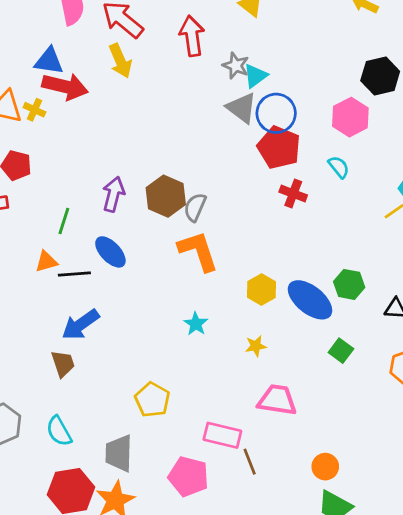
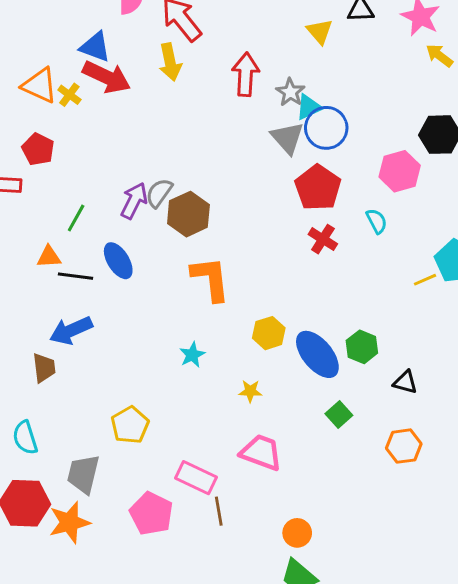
red arrow: (192, 36) -> (246, 74), moved
blue circle: (276, 113) -> (326, 128), moved
gray semicircle: (195, 207) -> (159, 193), moved

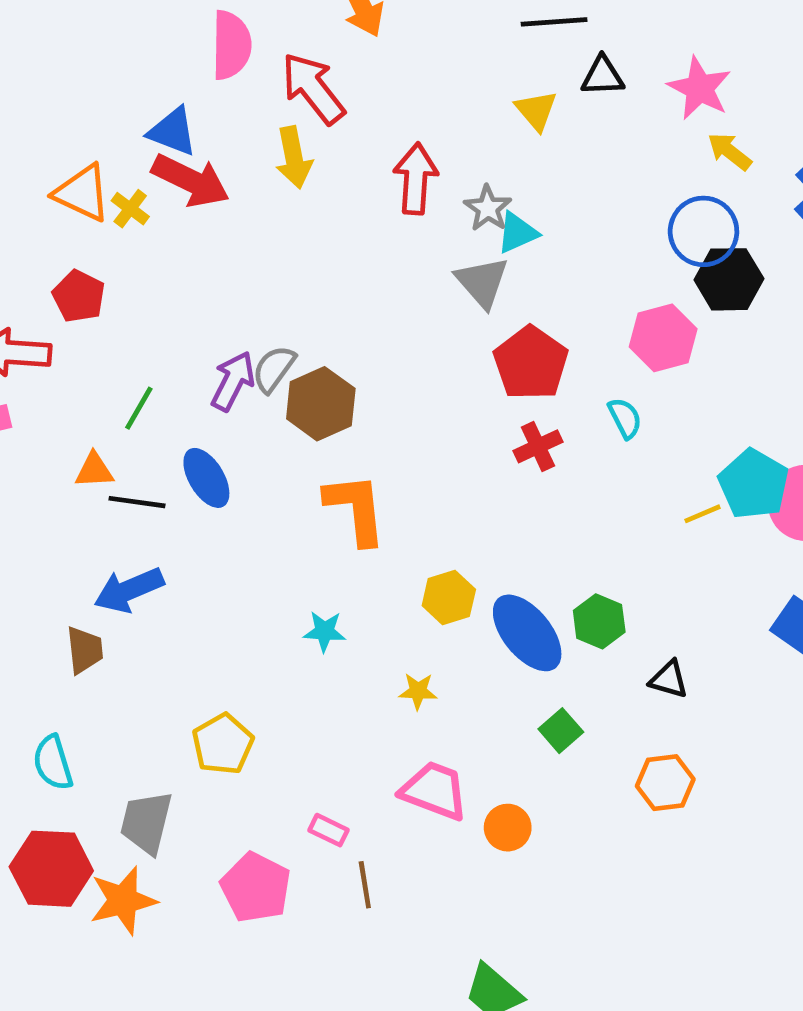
blue circle: (326, 128) -> (703, 231), moved
red cross: (323, 239) -> (538, 446), turned 32
cyan star: (192, 355) -> (325, 631), turned 30
pink rectangle: (196, 478) -> (328, 830), size x0.6
orange circle: (297, 533) -> (508, 828), moved

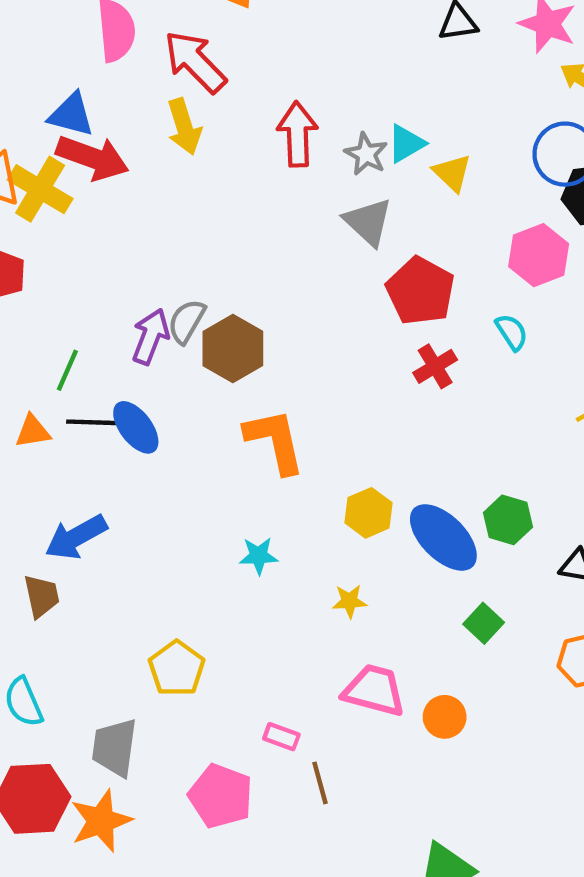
yellow triangle: (536, 110) -> (452, 173), moved
yellow cross: (130, 209) -> (40, 189), size x1.8
cyan triangle: (517, 233) -> (406, 144), moved
black line: (137, 502) -> (92, 422), moved

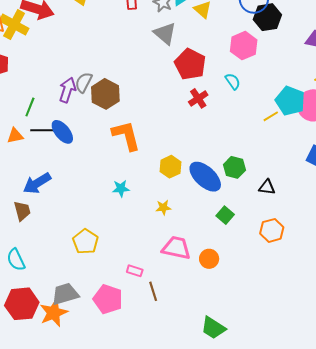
gray trapezoid: (115, 747) -> (65, 294), moved, turned 68

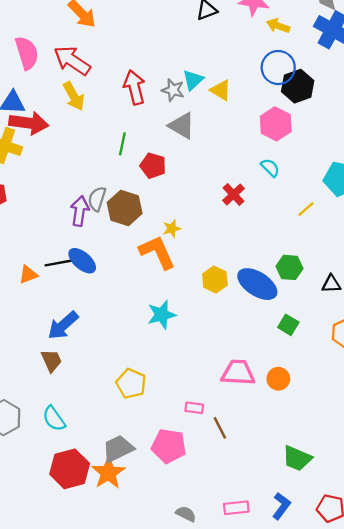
red pentagon: (190, 64) -> (153, 166), moved, size x0.7
green line: (30, 107) -> (122, 144), moved
yellow line: (271, 116) -> (306, 209), moved
cyan star: (121, 188) -> (162, 315), size x1.4
yellow star: (163, 208) -> (172, 229), moved

